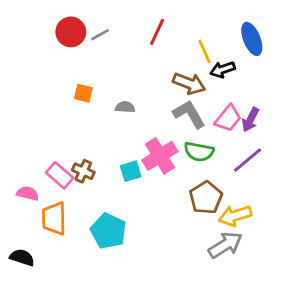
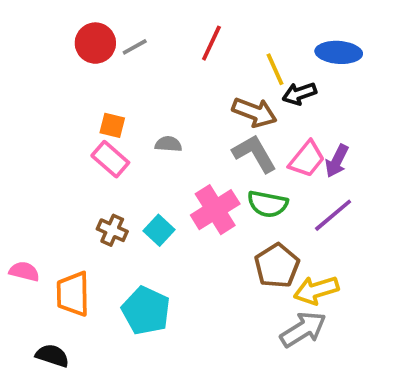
blue ellipse: (252, 39) -> (339, 52), turned -64
cyan square: (131, 171) -> (159, 230), moved, turned -30
pink rectangle: (60, 175) -> (110, 159), moved
pink semicircle: (28, 193) -> (24, 271), moved
black semicircle: (22, 257) -> (52, 356), moved

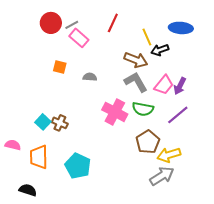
pink rectangle: (110, 159) -> (79, 38), moved
pink cross: (215, 210) -> (115, 112), turned -30
cyan square: (159, 230) -> (43, 122), moved

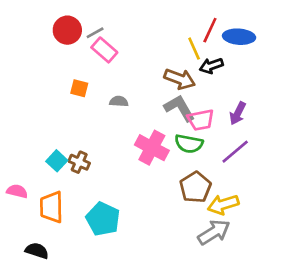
red line: (113, 23) -> (210, 30), moved
pink trapezoid: (164, 85) -> (201, 120), moved, turned 40

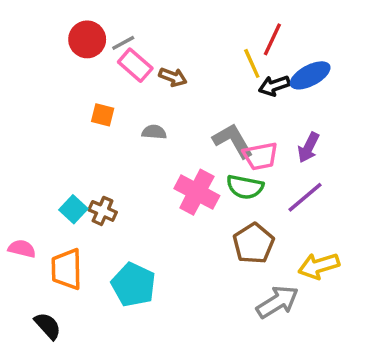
blue ellipse: (239, 37) -> (310, 75), moved, turned -32
brown arrow: (180, 79) -> (173, 77), moved, size x0.7
yellow arrow: (223, 204) -> (319, 266), moved
black semicircle: (37, 251) -> (48, 326), turned 30

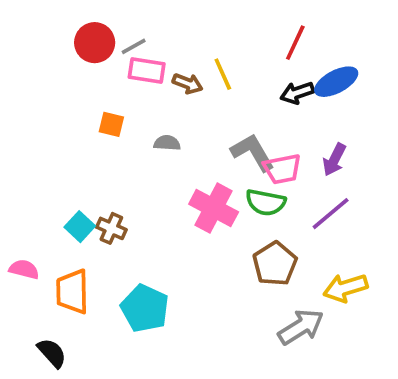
yellow line: (252, 63) -> (223, 74), moved
pink rectangle: (135, 65) -> (147, 70), turned -32

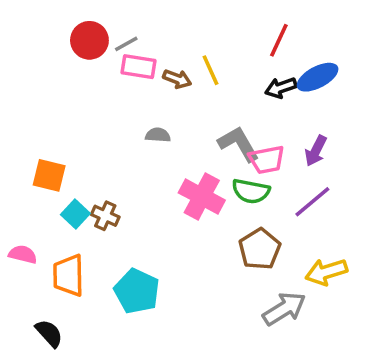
orange square: (111, 124) -> (49, 175), moved, size x1.4

